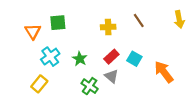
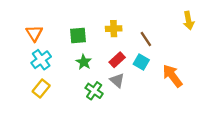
brown line: (139, 20) -> (146, 39), moved
green square: (58, 23) -> (78, 36), moved
cyan cross: (50, 57) -> (41, 60), moved

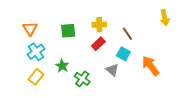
red rectangle: (117, 60) -> (98, 44), moved
green star: (84, 62) -> (62, 66), moved
gray triangle: (117, 80) -> (112, 70), moved

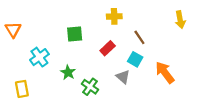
yellow cross: (99, 25) -> (114, 16), moved
orange triangle: (30, 29) -> (13, 30), moved
yellow rectangle: (36, 77) -> (22, 89), moved, turned -49

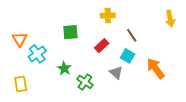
orange triangle: (13, 30) -> (20, 39), moved

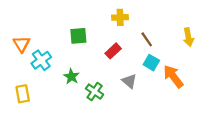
yellow arrow: (170, 19) -> (188, 37), moved
cyan square: (128, 56) -> (151, 63), moved

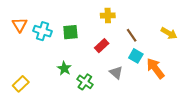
yellow arrow: (188, 37) -> (169, 33), turned -49
orange triangle: (22, 44) -> (20, 25), moved
cyan cross: (41, 60) -> (42, 31), moved, turned -36
yellow rectangle: (23, 94) -> (21, 84), turned 56

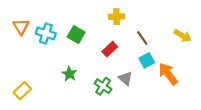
green square: (70, 32) -> (76, 35), turned 35
cyan square: (136, 56) -> (147, 60), turned 32
green cross: (85, 82) -> (103, 86), moved

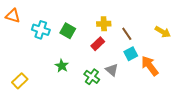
yellow cross: (117, 17) -> (104, 24), moved
orange triangle: (21, 27) -> (13, 16), moved, turned -42

